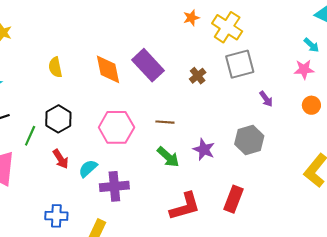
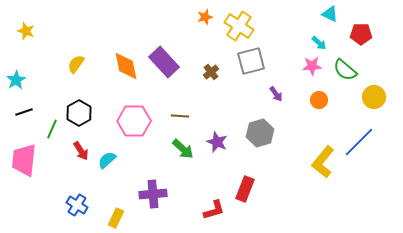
yellow semicircle: (55, 67) -> (76, 64), turned 48
purple cross: (114, 186) -> (153, 194), moved
red L-shape: (185, 206) -> (214, 210), moved, size x0.7
blue cross: (56, 216) -> (77, 205), turned 30

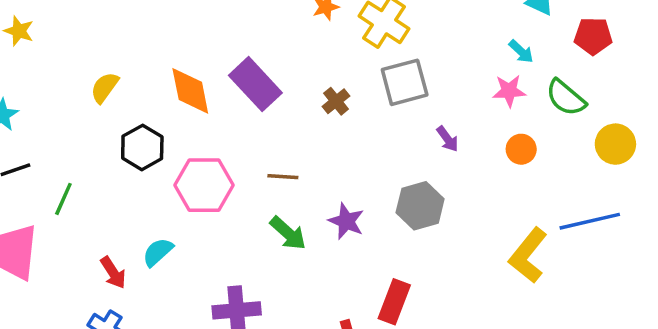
black hexagon: (79, 113) -> (142, 147), moved
blue line: (359, 142) -> (590, 221), turned 32
red arrow: (81, 151) -> (113, 273), moved

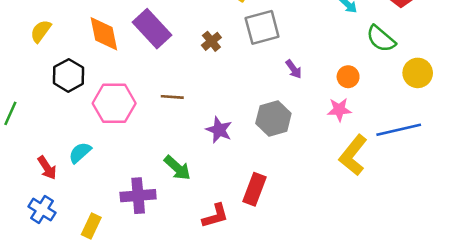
pink star: (509, 91) -> (339, 110), moved
green arrow: (288, 233) -> (177, 168), moved

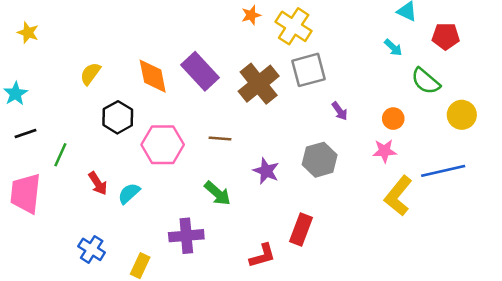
brown cross: (211, 41) -> (259, 84), size x2.0
red arrow: (47, 168) -> (98, 183), moved
green arrow: (177, 168) -> (217, 193), moved

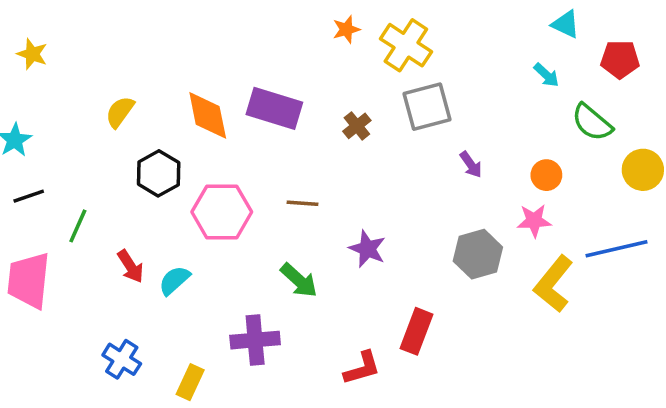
purple rectangle: (200, 71) -> (274, 108), turned -30
brown cross: (259, 84) -> (357, 126), size x0.5
gray hexagon: (320, 160) -> (478, 254), moved

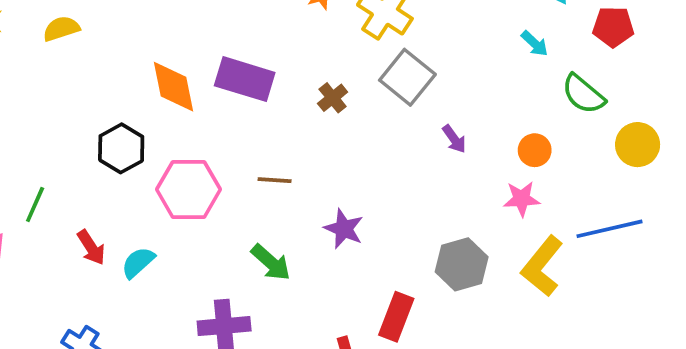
gray square: (427, 107) -> (407, 77), turned -36
yellow semicircle: (120, 112) -> (61, 29), moved, turned 36
gray hexagon: (478, 254) -> (462, 264), moved

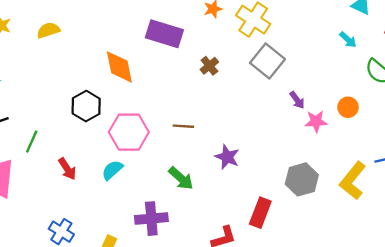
purple rectangle: (245, 79) -> (164, 34), moved
brown cross: (333, 98) -> (209, 66), moved
pink star: (522, 199) -> (316, 121), moved
cyan semicircle: (138, 262) -> (112, 170), moved

